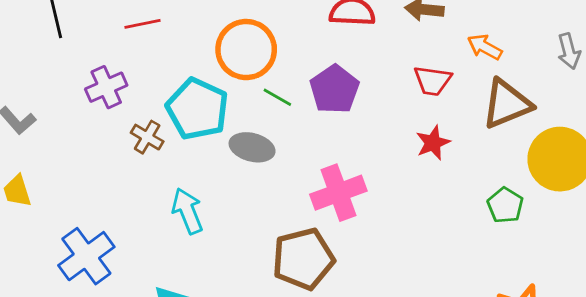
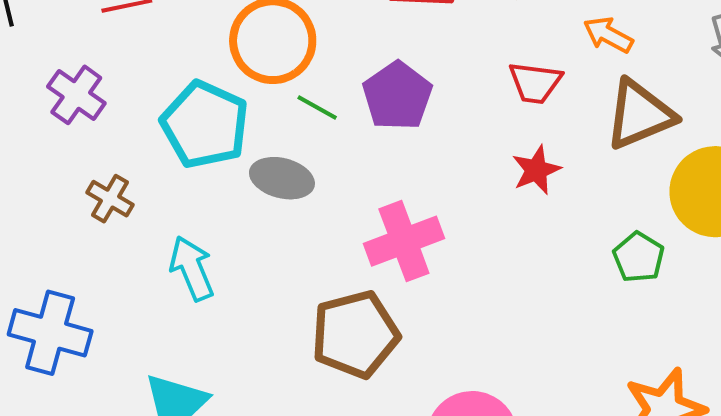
purple cross: (106, 87) -> (76, 95), turned -30
brown cross: (147, 137) -> (110, 199), moved
blue cross: (86, 256) -> (50, 333), turned -38

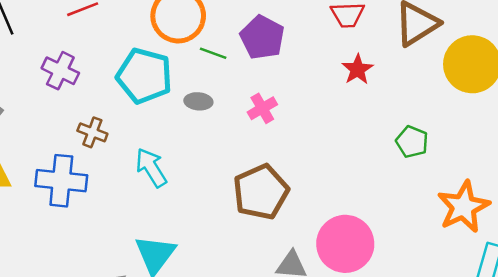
gray ellipse: (282, 178) -> (198, 101), size x0.7
pink cross: (404, 241) -> (262, 108), moved, size x0.6
green pentagon: (639, 257) -> (412, 142), moved
blue cross: (50, 333) -> (61, 181), moved

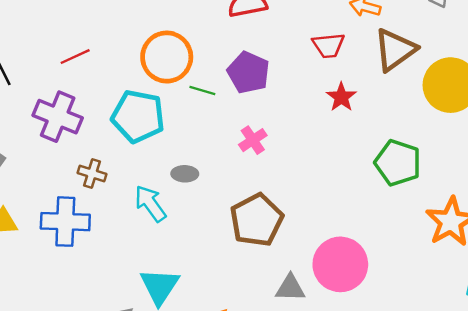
purple cross: (60, 71) -> (58, 117), size x1.4
gray ellipse: (198, 101) -> (185, 174), moved
green pentagon: (412, 142) -> (398, 163), size x1.5

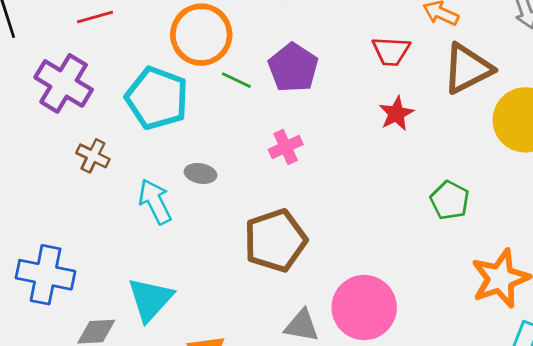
green pentagon: (398, 163) -> (450, 200), size x0.7
blue cross: (65, 222) -> (46, 275), moved

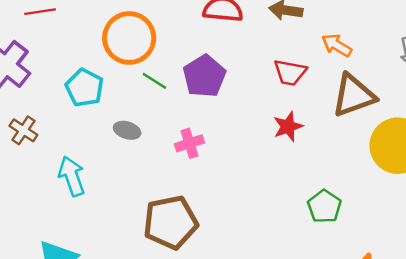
cyan pentagon: (157, 98) -> (84, 88), size x0.7
gray ellipse: (201, 173) -> (127, 130), moved

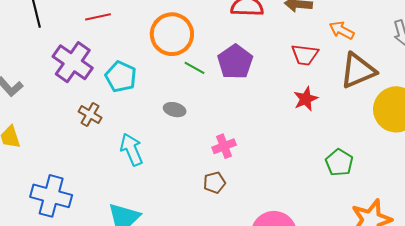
cyan pentagon: (84, 88) -> (121, 77), moved
pink cross: (190, 143) -> (224, 146), moved
brown pentagon: (171, 222) -> (214, 183), size x0.5

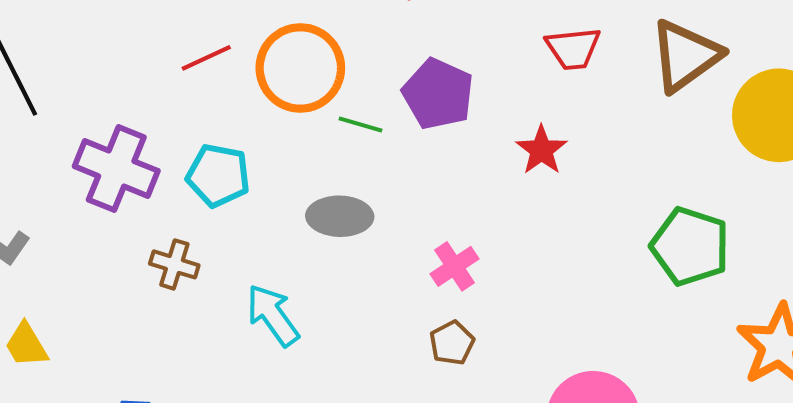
red line: (98, 17) -> (206, 58), moved
red star: (306, 99) -> (541, 150), moved
gray ellipse: (175, 110) -> (340, 216), size x1.4
green pentagon: (339, 162) -> (690, 246), size x1.4

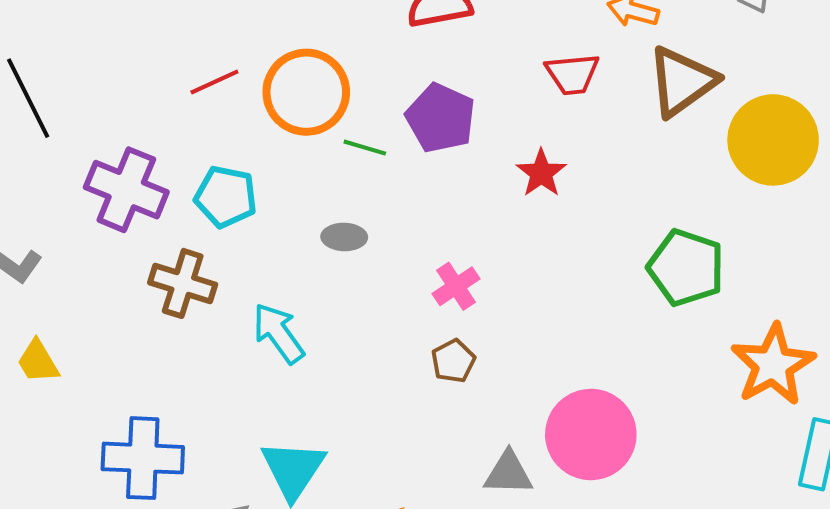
gray ellipse: (340, 216) -> (344, 237), size x0.7
brown cross: (174, 264) -> (183, 283), size x1.4

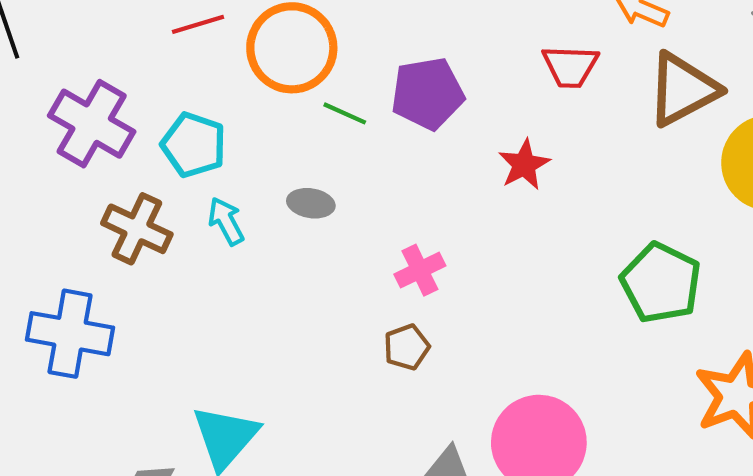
purple pentagon: (441, 118) -> (427, 93), turned 30
cyan arrow: (278, 333) -> (226, 221), moved, size x0.7
blue cross: (143, 458) -> (70, 334), moved

